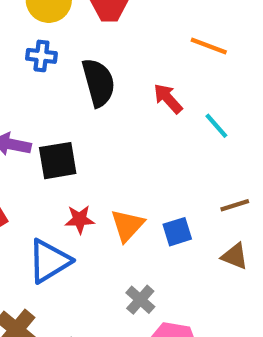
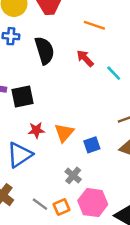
orange line: (209, 46) -> (94, 25), moved
blue square: (177, 232) -> (92, 145), moved

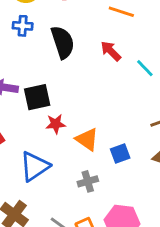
red star: (36, 130) -> (56, 124), moved
orange triangle: (64, 133) -> (87, 139), turned -35
gray cross: (73, 175) -> (88, 181), moved, turned 35

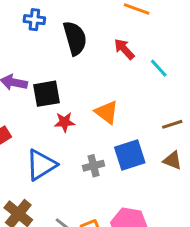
orange triangle: (87, 139) -> (107, 112), moved
blue square: (120, 153) -> (130, 155), size x1.5
gray cross: (88, 181) -> (94, 166), moved

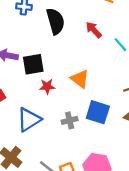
blue square: (130, 155) -> (98, 112), turned 35

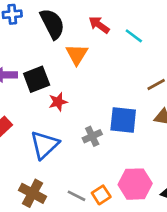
orange triangle: (80, 79) -> (77, 54), moved, turned 36

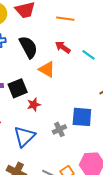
orange triangle: (77, 54) -> (47, 69), turned -30

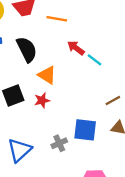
orange line: (65, 19) -> (57, 19), moved
red arrow: (63, 47) -> (76, 48), moved
red star: (34, 105) -> (42, 100), moved

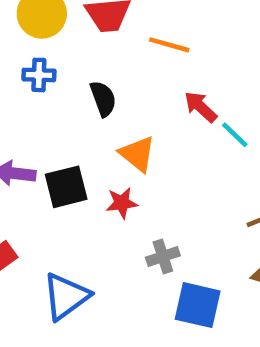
black semicircle: (27, 49) -> (103, 99), size x0.7
blue square: (85, 130) -> (198, 305), moved
gray cross: (59, 143) -> (163, 257), moved

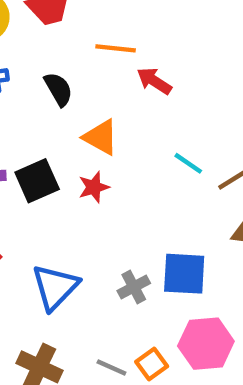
orange line: (169, 45) -> (116, 48), moved
cyan line: (235, 135) -> (188, 163), moved
gray cross: (163, 257) -> (134, 287), moved

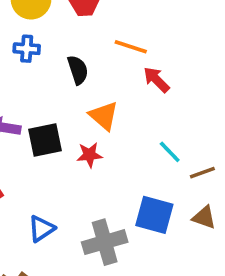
blue square: (184, 274) -> (154, 215), moved
blue triangle: (55, 287) -> (41, 229), size x0.7
gray cross: (134, 287) -> (105, 242), size x1.6

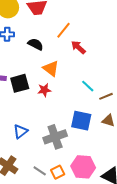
orange line: (131, 47) -> (64, 30), turned -66
black semicircle: (78, 70) -> (35, 44), turned -42

